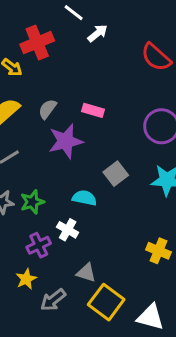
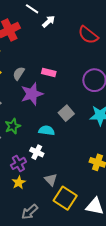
green star: (32, 202) -> (13, 126), moved
gray triangle: (86, 273) -> (51, 180), turned 32
yellow star: (26, 279) -> (19, 182), moved
gray arrow: (53, 300) -> (30, 212), moved

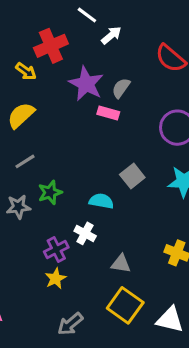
gray semicircle: (19, 73) -> (121, 88), moved
purple star: (32, 94) -> (86, 84), moved, turned -30
gray triangle: (51, 180) -> (121, 264), moved, turned -40

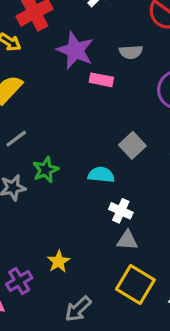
gray semicircle: (121, 88) -> (131, 52), moved, turned -125
white cross: (85, 233) -> (121, 211), moved
purple cross: (56, 250) -> (19, 281), moved

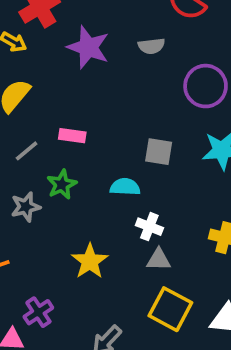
pink rectangle: (101, 80) -> (72, 136), moved
gray square: (132, 145) -> (159, 152), turned -35
yellow star: (59, 261) -> (90, 261), moved, size x1.4

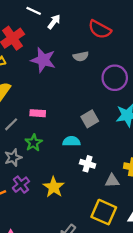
gray square: (159, 152) -> (90, 119), turned -35
gray triangle: (159, 260) -> (112, 181), moved
purple cross: (38, 312) -> (21, 185), moved

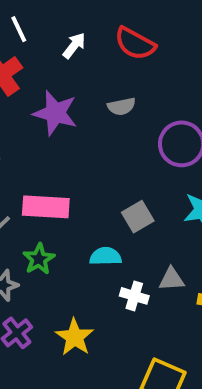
white line: (34, 11) -> (19, 29), moved, turned 40
red semicircle: (100, 29) -> (135, 44), moved
pink rectangle: (38, 113) -> (46, 207), size x1.6
gray triangle: (112, 181) -> (172, 279), moved

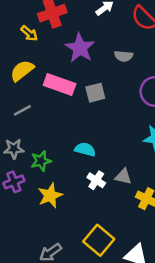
pink rectangle: (46, 207) -> (60, 84), moved
gray square: (138, 217) -> (95, 93), moved
green star: (39, 259) -> (41, 161), moved

